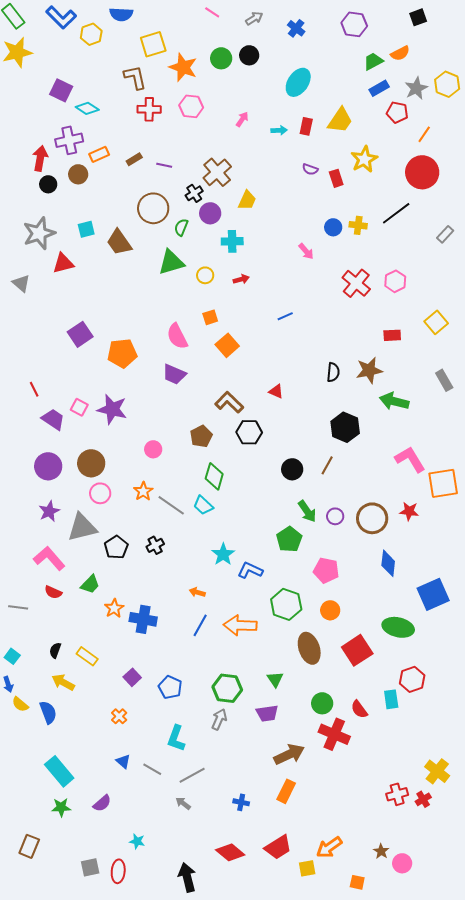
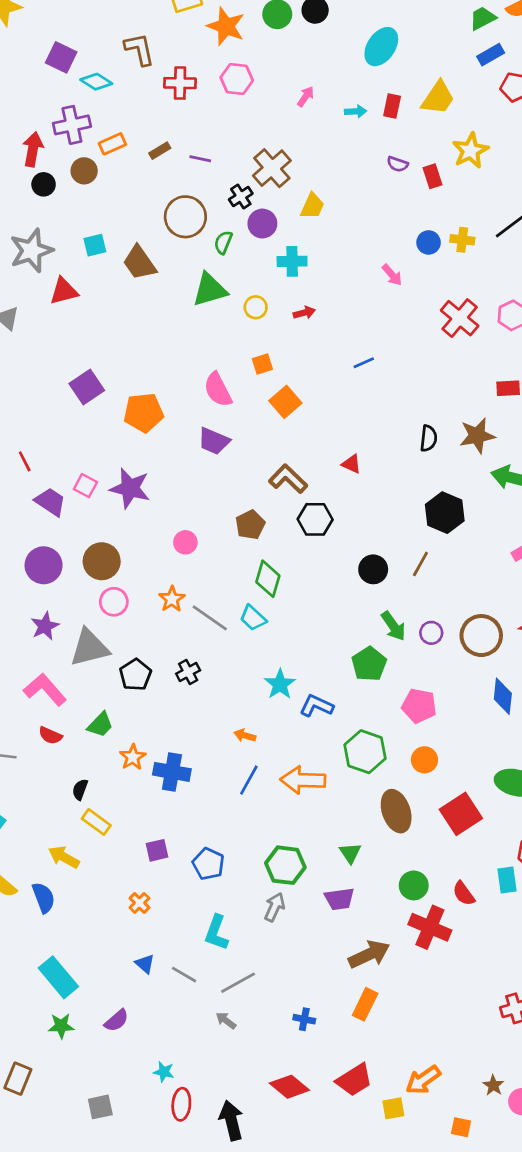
brown L-shape: (135, 77) -> (139, 49), moved
black semicircle: (55, 650) -> (80, 790), moved
purple square: (132, 677) -> (157, 850), turned 30
red ellipse: (118, 871) -> (181, 1104), moved

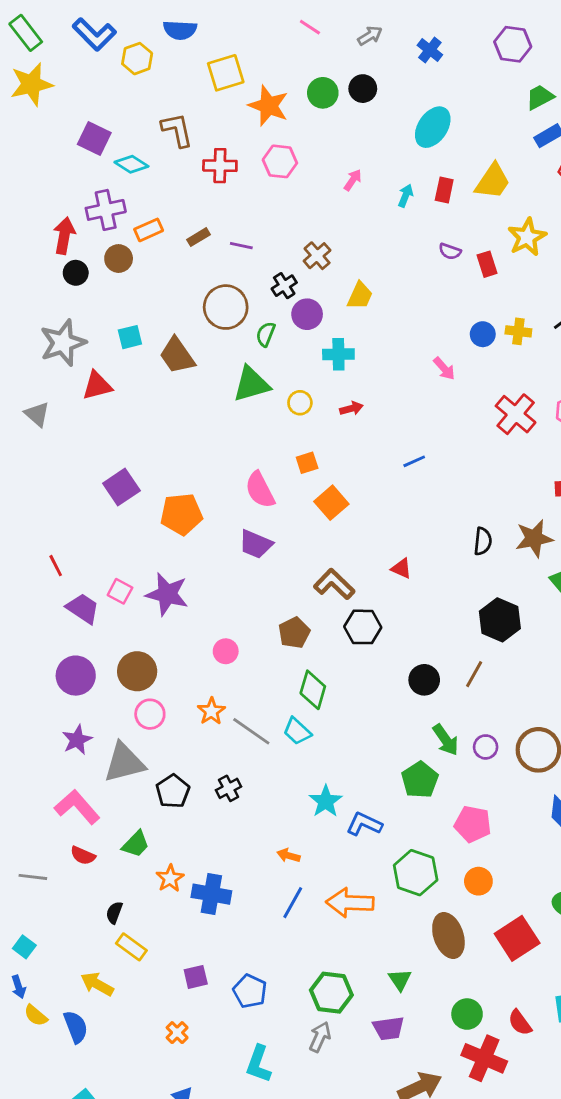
cyan arrow: (356, 111) -> (406, 196), turned -65
brown cross: (272, 168) -> (317, 256), size x0.7

